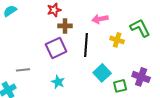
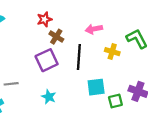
brown cross: (65, 26) -> (56, 37), turned 32
cyan square: (102, 73) -> (96, 87), turned 36

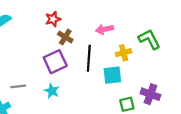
yellow cross: (112, 52) -> (124, 53), turned -32
cyan square: (96, 87) -> (112, 75), moved
cyan star: (49, 97) -> (52, 91), moved

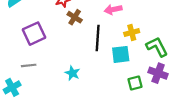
green L-shape: (149, 39) -> (157, 47), moved
purple square: (55, 62) -> (34, 34), moved
cyan star: (52, 91) -> (72, 73), moved

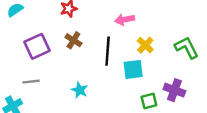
brown cross: (75, 17) -> (73, 40), moved
yellow cross: (132, 33) -> (145, 45), turned -32
green L-shape: (157, 47) -> (187, 48), moved

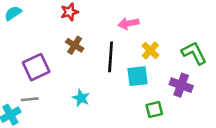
purple square: (37, 46) -> (36, 67), moved
gray line: (31, 82) -> (30, 99), moved
purple cross: (174, 90) -> (181, 85), moved

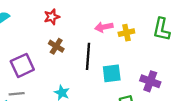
yellow cross: (150, 50) -> (126, 33), moved, turned 35
green L-shape: (194, 53) -> (162, 29), moved, turned -140

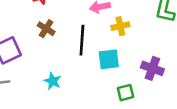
yellow cross: (126, 33) -> (120, 26), moved

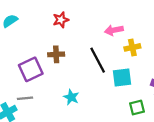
brown cross: (46, 29) -> (56, 54), moved, turned -35
black line: (82, 40) -> (98, 60), turned -32

